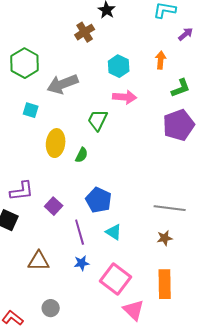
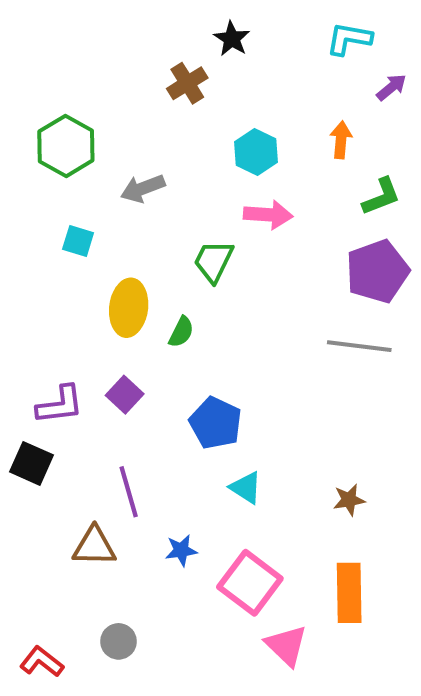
gray arrow: (63, 84) -> (143, 188), size x0.7
purple square: (54, 206) -> (125, 395), moved
gray line: (170, 208) -> (359, 346), moved
purple line: (80, 232) -> (129, 492), moved

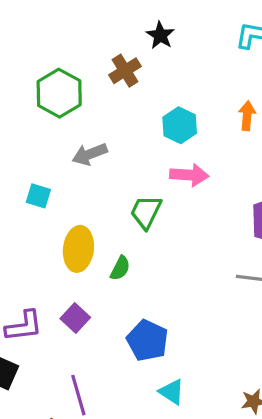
green hexagon: (66, 146) -> (59, 93), moved

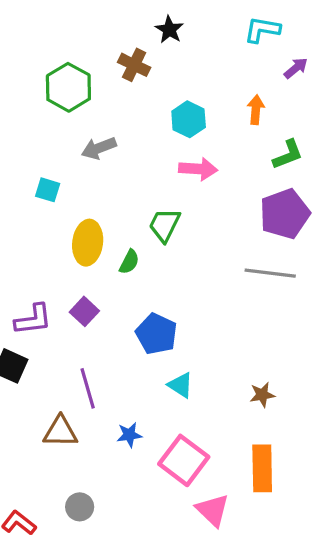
brown cross: (125, 71) -> (134, 65), turned -32
green trapezoid: (146, 212) -> (165, 225), moved

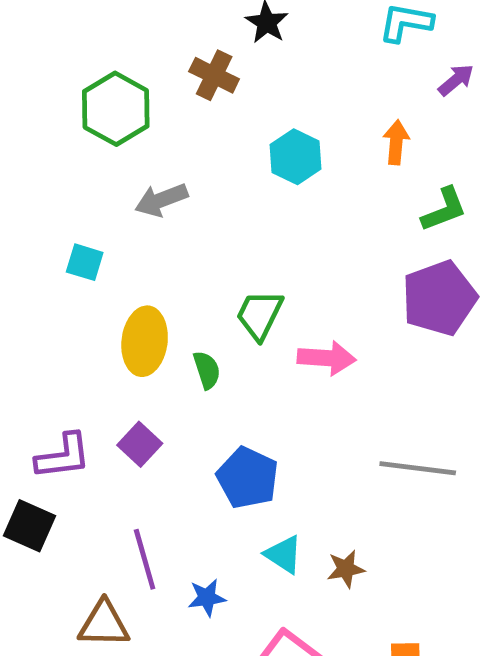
pink arrow: (198, 169) -> (327, 358), moved
green semicircle: (129, 262) -> (207, 370), turned -45
gray line: (270, 273) -> (418, 468), moved
brown star: (262, 395) -> (346, 569), moved
blue star: (129, 435) -> (207, 598), moved

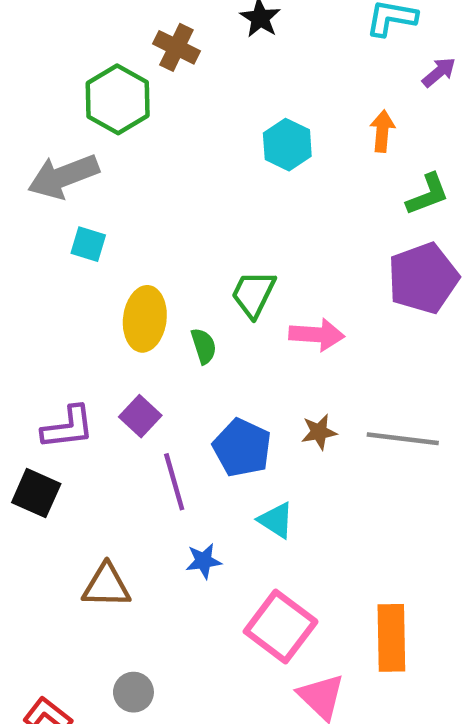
brown cross: (214, 75) -> (176, 47), moved
gray arrow: (161, 200) -> (63, 176), moved, size x1.4
purple line: (145, 559) -> (174, 482), moved
brown star: (346, 569) -> (319, 432), moved

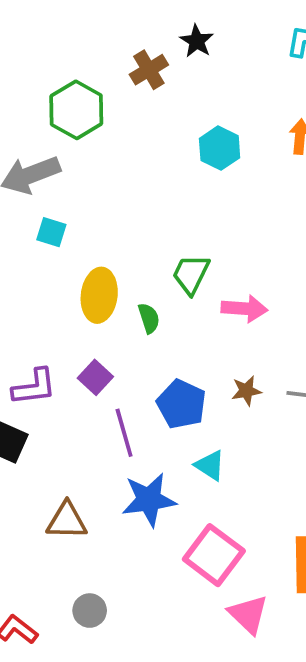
brown cross: (176, 47) -> (149, 70), moved, turned 33
blue star: (204, 561) -> (149, 500), size x1.8

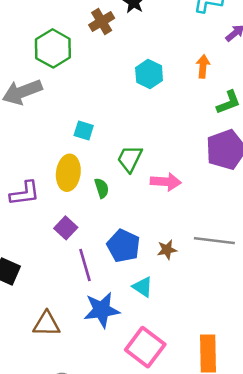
cyan square: (51, 232) -> (84, 130), moved
purple L-shape: (34, 387) -> (25, 193), moved
brown star: (246, 391) -> (167, 250), moved

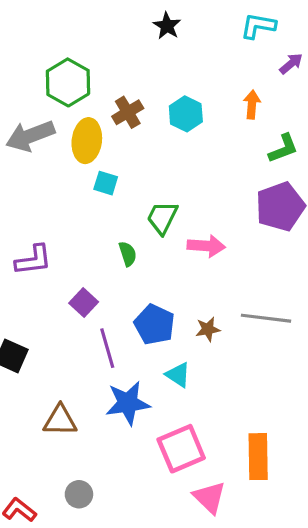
brown cross: (102, 21) -> (128, 112), moved
yellow ellipse: (68, 173) -> (87, 141), moved
pink square: (145, 347) -> (181, 449), turned 30

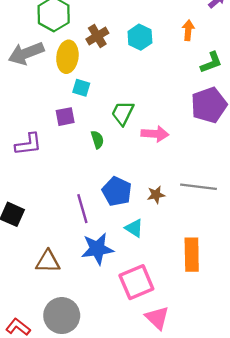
purple square: (84, 302) -> (65, 117), moved, turned 36
orange rectangle: (258, 457) -> (192, 255), moved
gray circle: (79, 494) -> (62, 316), size x1.8

